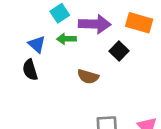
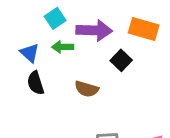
black semicircle: (30, 70) -> (36, 83), moved

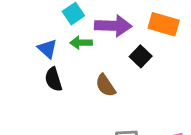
brown semicircle: (87, 89) -> (105, 85), turned 40

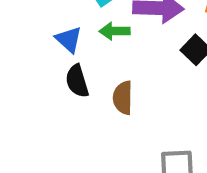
brown semicircle: (105, 85) -> (123, 98), moved, turned 35

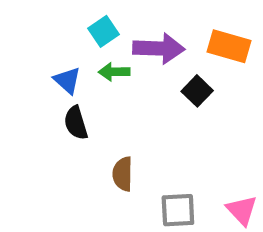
brown semicircle: (123, 98) -> (123, 174), moved

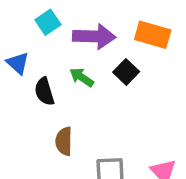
green arrow: (114, 72) -> (82, 77), moved, turned 35
black semicircle: (76, 123) -> (44, 92), moved

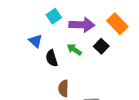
orange rectangle: (153, 35) -> (117, 24), turned 30

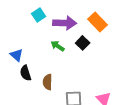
blue triangle: (36, 41) -> (17, 55), moved
black semicircle: (52, 58) -> (26, 73), moved

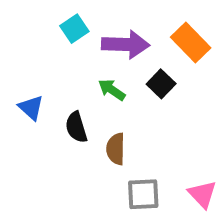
black semicircle: (26, 73) -> (76, 127), moved
brown semicircle: (48, 82) -> (116, 149), moved

